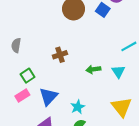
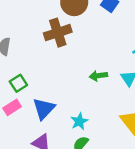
brown cross: (60, 55) -> (58, 33), moved, size x1.5

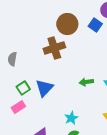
blue triangle: (44, 109) -> (44, 88), moved

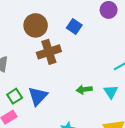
brown circle: (67, 24) -> (36, 25), moved
blue square: (95, 25) -> (74, 27), moved

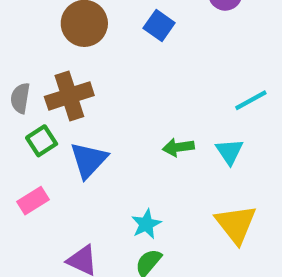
brown cross: (49, 52) -> (69, 96), moved
green square: (15, 96) -> (42, 141), moved

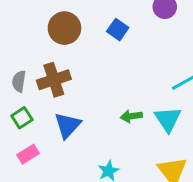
green square: (42, 141) -> (22, 118), moved
cyan triangle: (230, 152) -> (168, 119), size x1.4

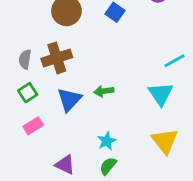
green arrow: (131, 116) -> (104, 91), moved

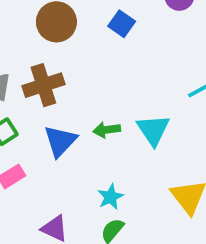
cyan triangle: (161, 94) -> (153, 130), moved

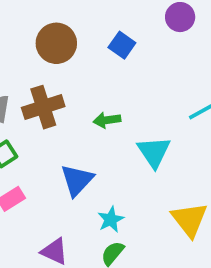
green arrow: (107, 130) -> (107, 120), moved
blue triangle: (60, 141) -> (77, 180), moved

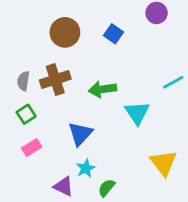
green arrow: (107, 120) -> (102, 89), size x1.4
cyan star: (111, 219) -> (86, 168), moved

